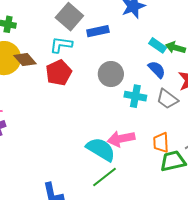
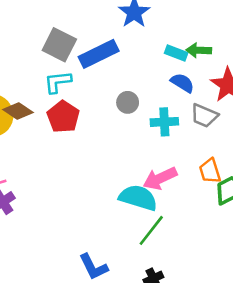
blue rectangle: (98, 31) -> (99, 54), size x1.4
gray circle: (111, 74) -> (128, 102), size x0.7

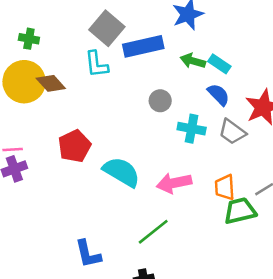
green arrow: (199, 50) -> (193, 61), moved
cyan L-shape: (58, 82) -> (96, 64), turned -104
red pentagon: (63, 117) -> (74, 146), moved
cyan semicircle: (138, 198) -> (121, 172), moved

